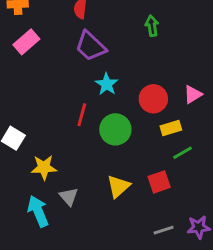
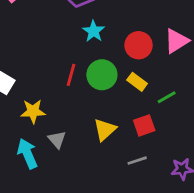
pink triangle: (193, 94) -> (177, 41), size x1.4
red line: (82, 115) -> (71, 75), moved
yellow rectangle: (171, 128) -> (137, 82), moved, turned 54
gray line: (164, 230) -> (137, 161), moved

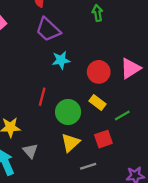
cyan star: (94, 31) -> (61, 60), turned 30
green circle: (102, 75) -> (68, 112), moved
gray line: (137, 161) -> (88, 166), moved

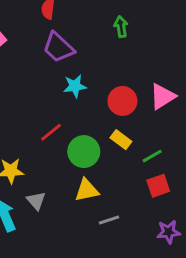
red line: (42, 97) -> (51, 132), turned 36
red square: (103, 139) -> (158, 186), moved
yellow triangle: (70, 143) -> (87, 190), turned 30

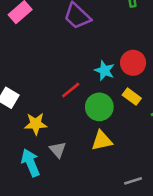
cyan star: (75, 86) -> (104, 71), moved, turned 30
gray line: (109, 220) -> (133, 181), moved

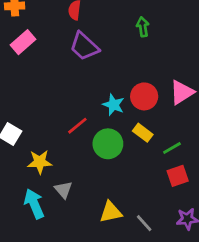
yellow triangle: (102, 141) -> (111, 212), moved
gray line: (133, 181) -> (144, 223), turned 66

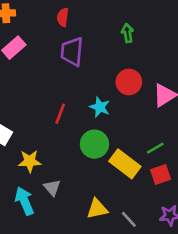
purple trapezoid: (84, 46) -> (72, 52), turned 52
red circle: (144, 96) -> (129, 82), moved
red line: (77, 126) -> (60, 114), moved, turned -30
yellow rectangle: (143, 133) -> (125, 164), moved, size x1.6

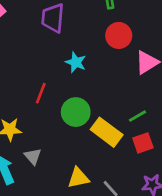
red circle: (129, 82) -> (119, 35), moved
cyan star: (100, 107) -> (76, 62), moved
red line: (60, 114) -> (41, 93), moved

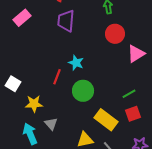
cyan star: (76, 62) -> (76, 63), moved
yellow rectangle: (107, 132) -> (106, 120), moved

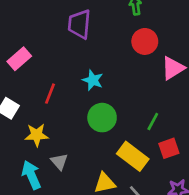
pink rectangle: (22, 18) -> (19, 59), moved
red line: (57, 77) -> (50, 94), moved
green line: (129, 94) -> (153, 122), moved, turned -32

